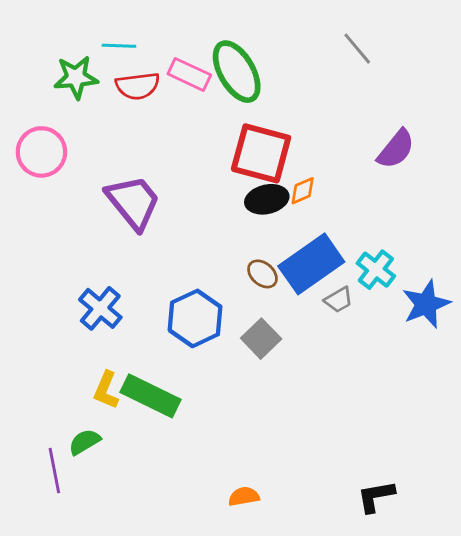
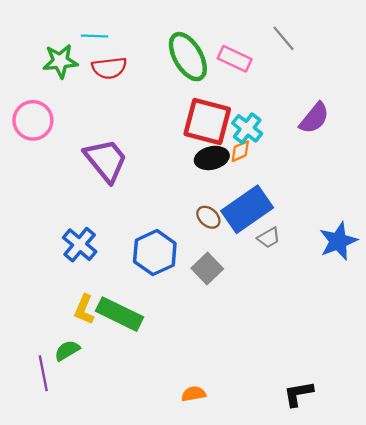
pink rectangle: (189, 74) -> (235, 59), moved
cyan cross: (376, 270) -> (247, 128), moved

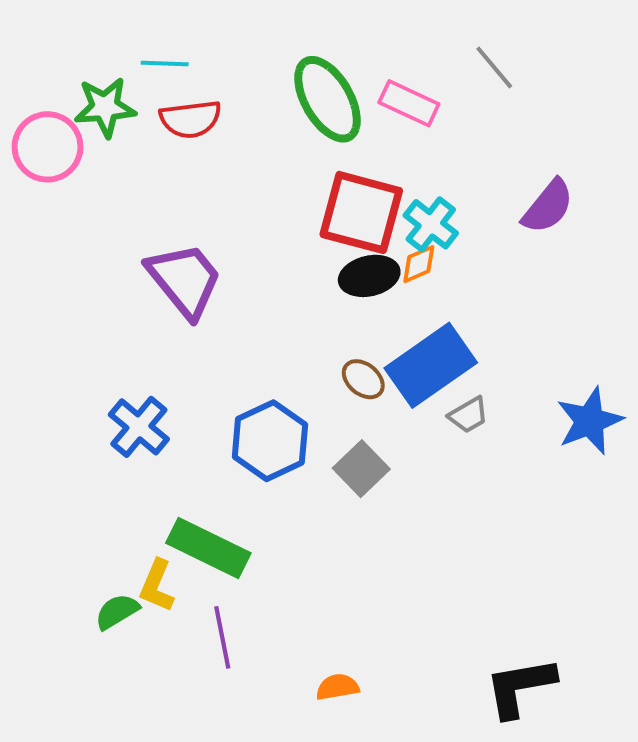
pink circle: (33, 120) -> (48, 147), moved
yellow L-shape: (84, 310) -> (157, 586), moved
purple line: (43, 373) -> (222, 637), moved
black L-shape: (298, 394) -> (520, 687), size x1.4

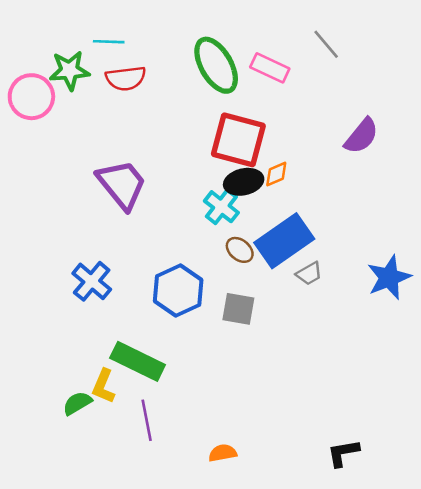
cyan cross: (431, 224) -> (221, 207), moved
gray square: (361, 469) -> (238, 309), turned -36
black L-shape: (520, 687) -> (343, 453), size x0.7

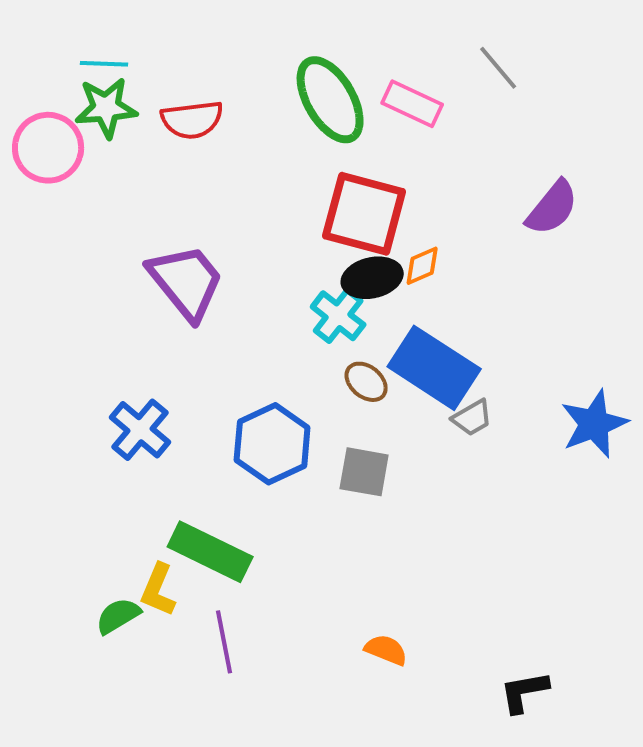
cyan line: (109, 42) -> (104, 64), moved
blue rectangle: (284, 241) -> (434, 368), turned 68
orange semicircle: (223, 453) -> (386, 650), moved, turned 32

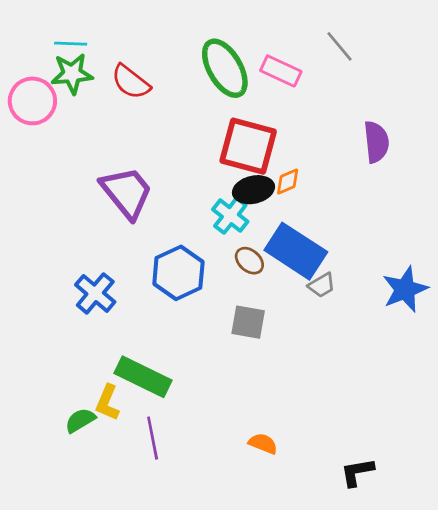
red semicircle: (192, 120) -> (131, 82), turned 45
purple semicircle: (552, 208) -> (376, 142), turned -45
blue hexagon: (272, 444) -> (178, 273), moved

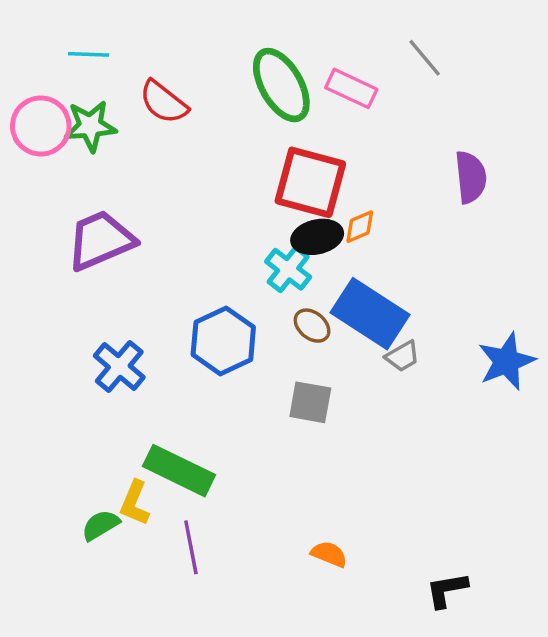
green star: (72, 74) -> (90, 126), moved
purple trapezoid: (127, 192) -> (100, 240), moved, turned -74

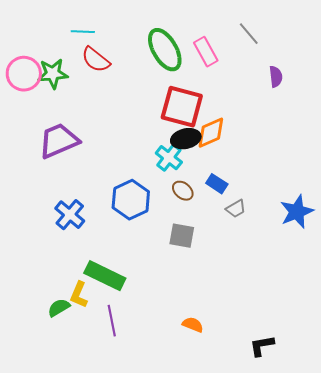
cyan line: (89, 54) -> (83, 32), moved
pink rectangle: (351, 88) -> (206, 52), turned 36
purple semicircle: (471, 177) -> (276, 77), moved, size x0.7
orange diamond: (360, 227) -> (211, 133), size x1.6
blue rectangle: (370, 314) -> (217, 184), size x0.5

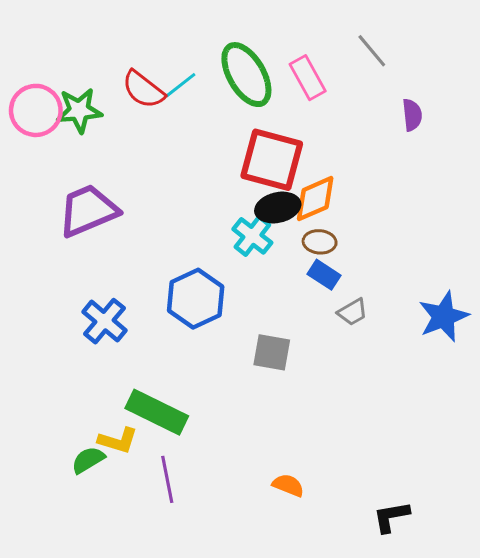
cyan line: (83, 32) -> (181, 85), moved, turned -40
brown ellipse: (183, 191) -> (320, 242), moved, turned -35
yellow L-shape: (79, 295) -> (118, 441), turned -96

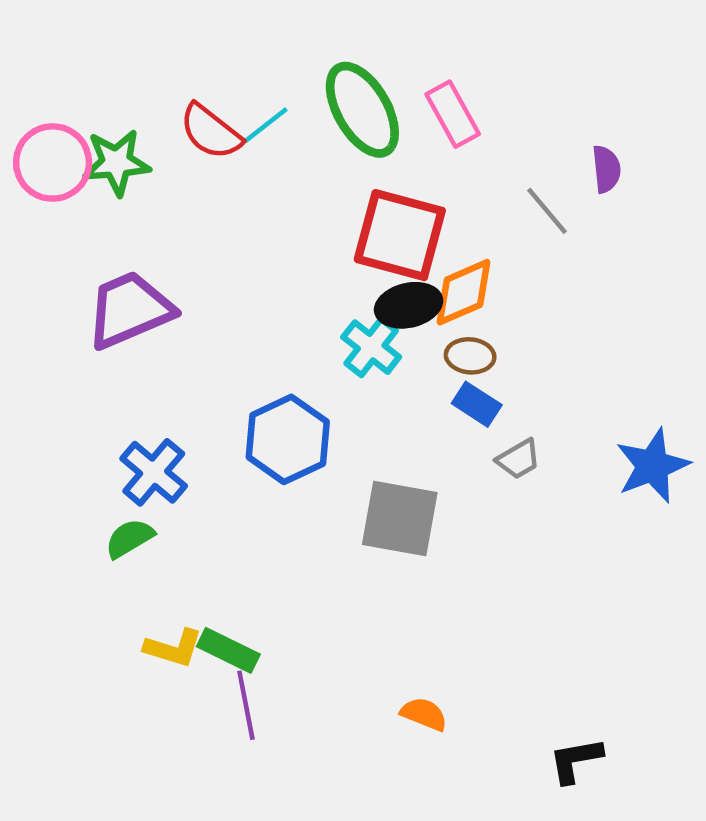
gray line: (372, 51) -> (547, 211), moved
gray square: (272, 352) -> (400, 518), size x1.4
green rectangle: (157, 412) -> (228, 650), moved, size x0.7
green semicircle: (88, 460) -> (129, 538), moved

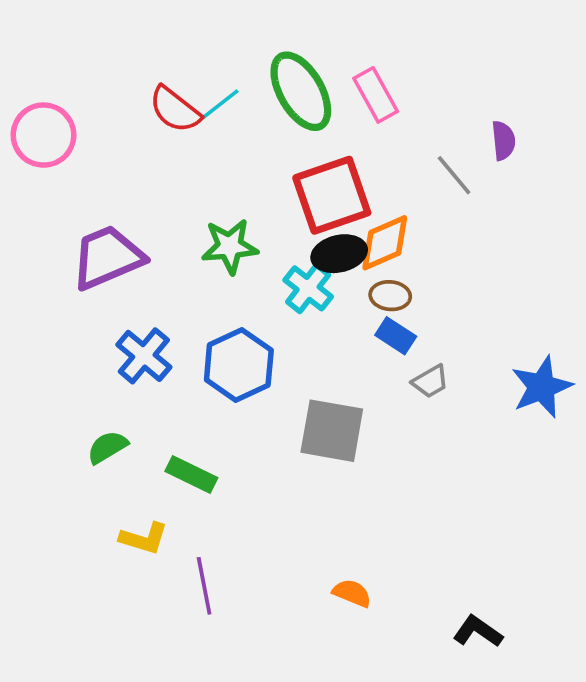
green star: (116, 162) -> (230, 246), moved
red square: (400, 235) -> (332, 195), turned -34
blue cross: (154, 472) -> (144, 356), moved
green rectangle: (228, 650) -> (191, 474), moved
black L-shape: (576, 760) -> (478, 631), turned 45

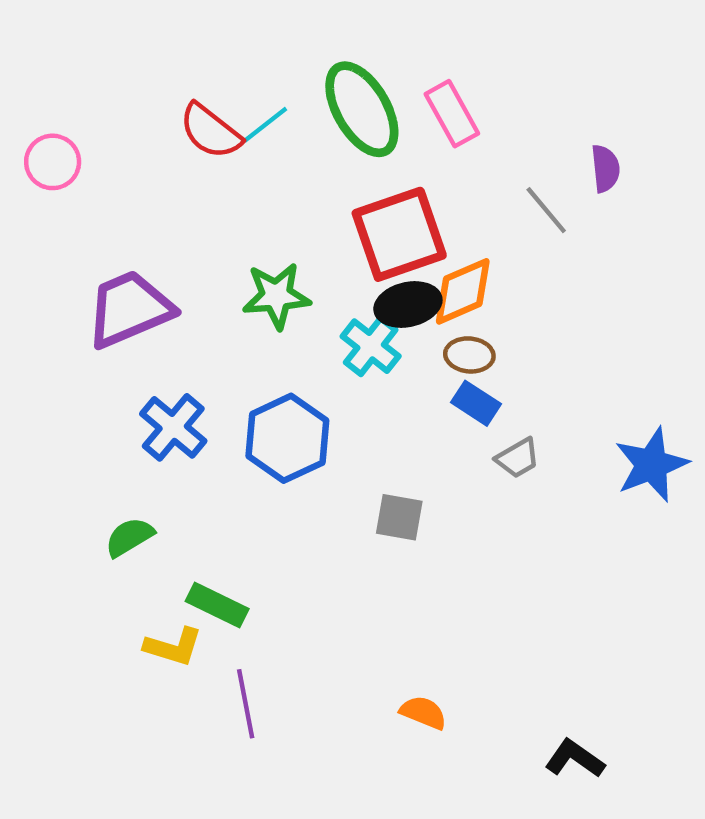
pink circle: (43, 135) -> (53, 162), size x0.7
gray square: (332, 431) -> (399, 517), size x0.6
green rectangle: (191, 474) -> (217, 605), moved

